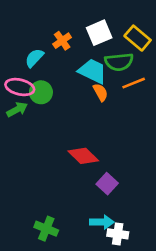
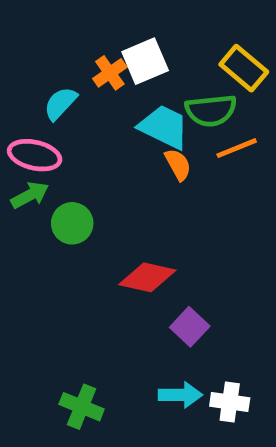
white square: (99, 33) -> (145, 61), moved
green circle: (41, 92) -> (72, 223), moved
red diamond: (83, 156) -> (147, 277), turned -32
white cross: (118, 234) -> (230, 402), moved

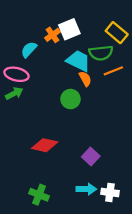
green circle: (72, 223) -> (71, 99), moved
red diamond: (147, 277) -> (45, 145), moved

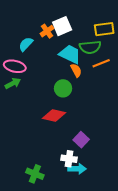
yellow rectangle: (117, 33) -> (104, 29), turned -48
red diamond: (45, 145) -> (54, 116), moved
white cross: (110, 192) -> (69, 159), moved

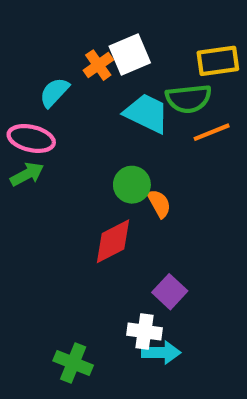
orange semicircle: (76, 70) -> (159, 204), moved
red diamond: (54, 116) -> (113, 241), turned -40

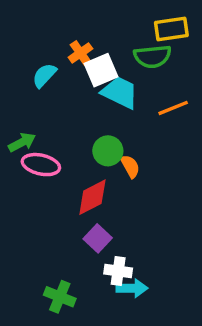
white square: (130, 55) -> (101, 70), moved
yellow rectangle: (218, 61) -> (171, 29), moved
green semicircle: (189, 99) -> (152, 56), moved
pink ellipse: (31, 138) -> (41, 165), moved
purple square: (170, 292) -> (98, 238), moved

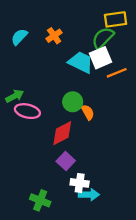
green semicircle: (152, 56) -> (103, 38), turned 140
white square: (101, 70) -> (100, 58), moved
cyan semicircle: (44, 75) -> (19, 37), moved

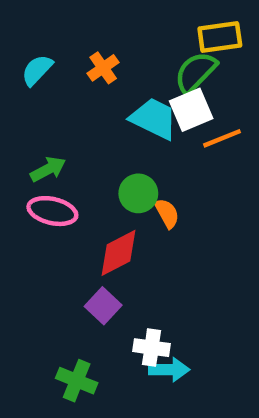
green arrow: (15, 96) -> (48, 169), moved
purple square: (66, 161) -> (103, 306), moved

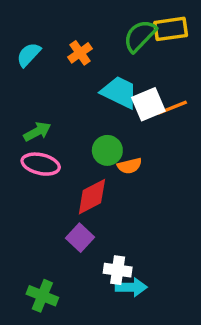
green semicircle: (196, 72) -> (140, 36), moved
white square: (191, 110) -> (148, 104), moved
orange semicircle: (167, 213) -> (130, 166), turned 105
green cross: (77, 381) -> (42, 296), moved

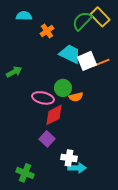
yellow rectangle: (171, 29) -> (100, 17), turned 54
cyan semicircle: (29, 55) -> (24, 16), moved, turned 49
green arrow: (37, 132) -> (14, 72), moved
pink ellipse: (41, 164) -> (43, 98), moved

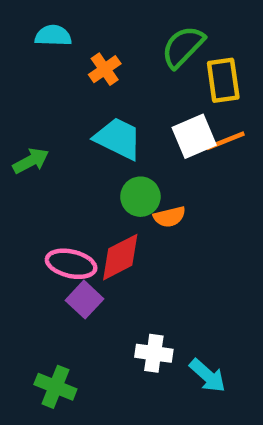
yellow rectangle: (100, 17) -> (223, 80), moved, turned 36
cyan trapezoid: (70, 54) -> (118, 138), moved
pink ellipse: (43, 98) -> (71, 264), moved
purple square: (47, 139) -> (85, 300), moved
cyan arrow: (77, 168) -> (208, 376), moved, turned 42

